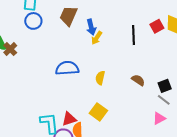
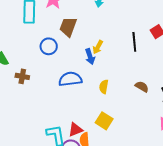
blue circle: (33, 21) -> (49, 46), moved
blue arrow: (91, 27) -> (90, 57), moved
brown cross: (10, 49) -> (22, 76), moved, turned -32

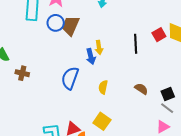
blue circle: (49, 46) -> (56, 23), moved
yellow arrow: (98, 47) -> (99, 47), turned -40
blue semicircle: (70, 79) -> (70, 78), turned -65

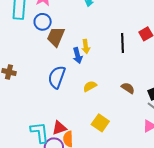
brown trapezoid: (70, 26) -> (56, 37), moved
yellow semicircle: (103, 87) -> (90, 86), turned 48
yellow square: (102, 121) -> (100, 123), moved

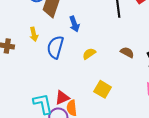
yellow arrow: (86, 46) -> (34, 34), moved

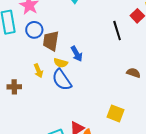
blue semicircle: (55, 47) -> (62, 80), turned -40
yellow semicircle: (89, 54) -> (61, 63), moved, turned -120

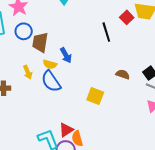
yellow square: (115, 113) -> (95, 96), moved

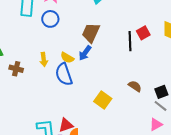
red square: (127, 17) -> (143, 33), moved
brown trapezoid: (40, 42) -> (91, 33), moved
blue arrow: (66, 55) -> (85, 53), turned 49

